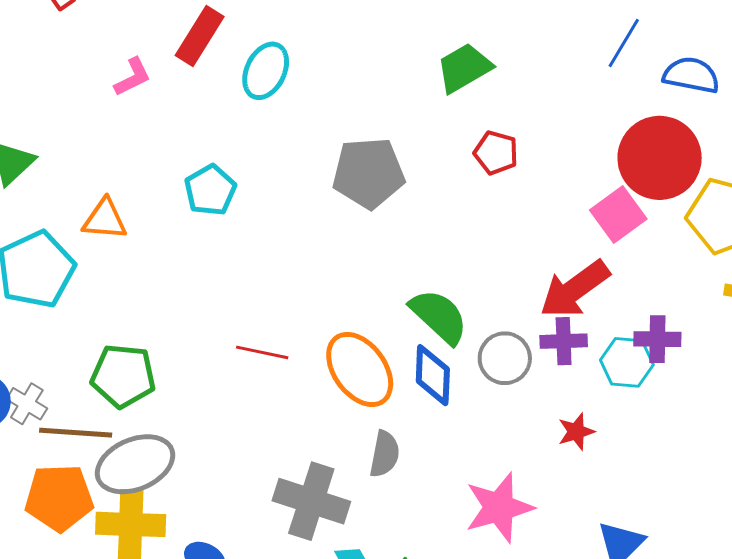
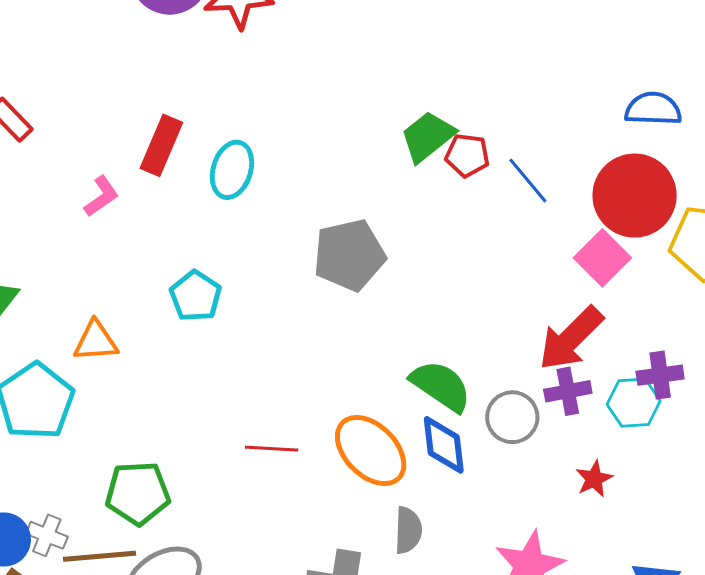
blue line: (624, 43) -> (528, 180), moved, turned -62
red pentagon: (496, 153) -> (467, 155), moved

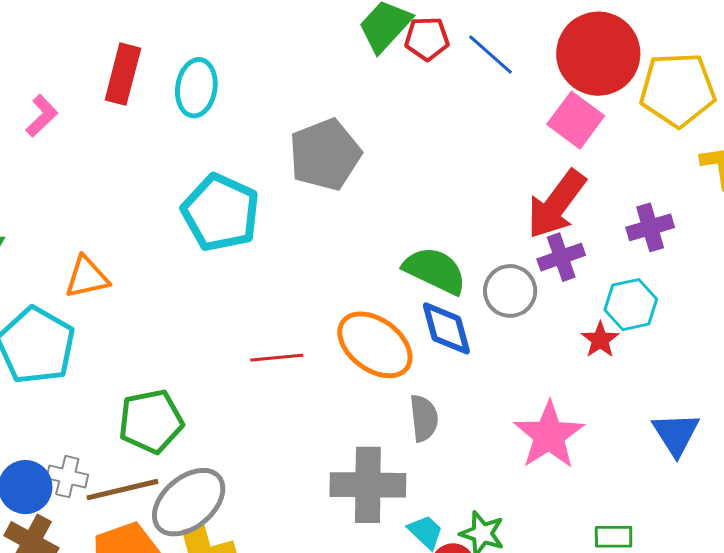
pink L-shape: (101, 196) -> (42, 116), moved
cyan pentagon: (196, 296) -> (221, 213), moved, size x1.5
cyan hexagon: (634, 403) -> (631, 305), moved

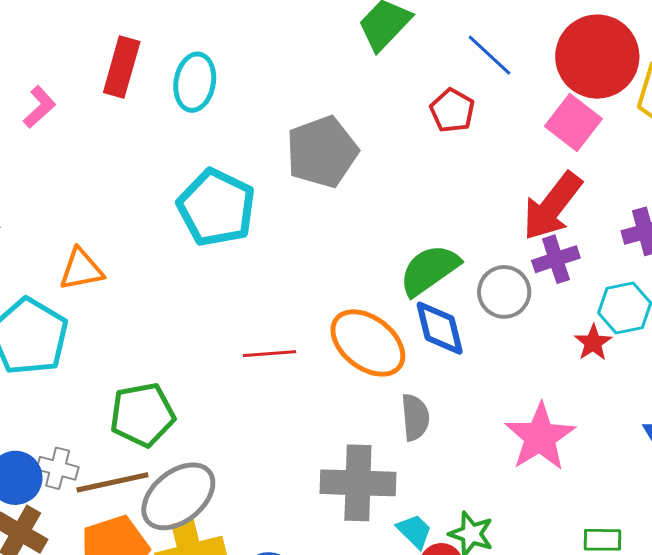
red pentagon: (427, 39) -> (452, 111), moved, turned 30
green semicircle: (435, 270) -> (429, 270), turned -62

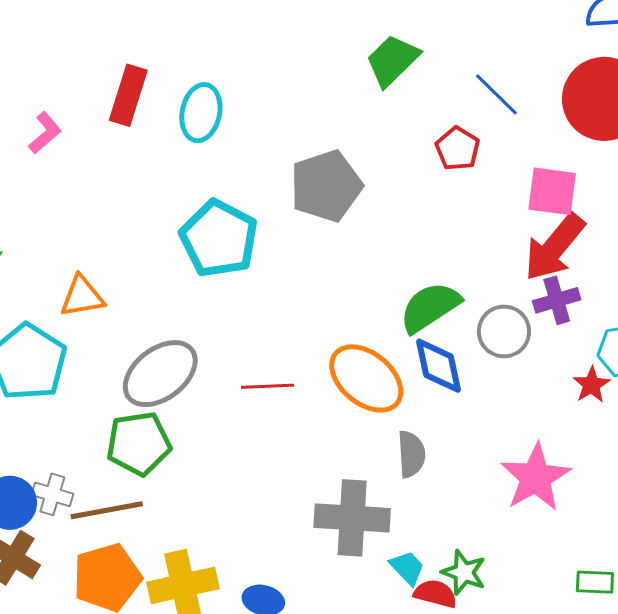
pink square: (573, 123) -> (552, 191), moved, turned -32
gray ellipse: (178, 496) -> (160, 374), moved

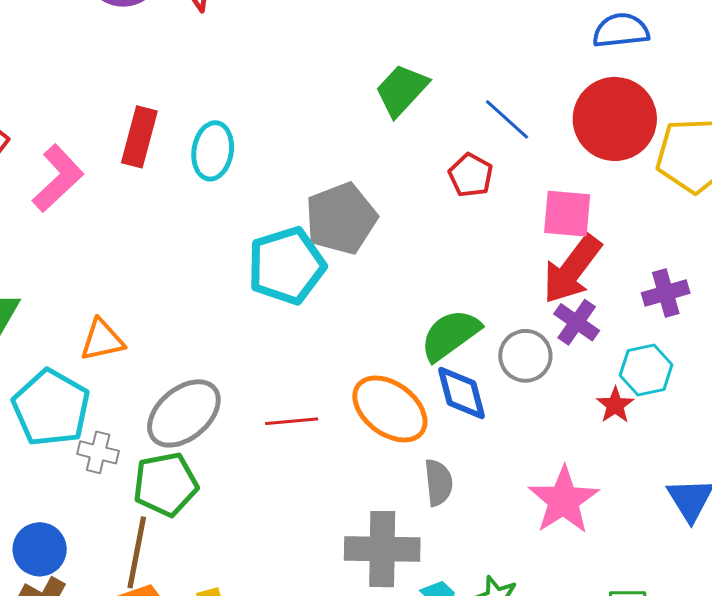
pink L-shape: (45, 133) -> (58, 178), size x1.6
cyan pentagon: (219, 239) -> (286, 266), moved, turned 30
purple cross: (557, 300) -> (577, 322), turned -36
gray cross: (52, 494) -> (98, 452), moved
brown line: (107, 510) -> (137, 552), turned -66

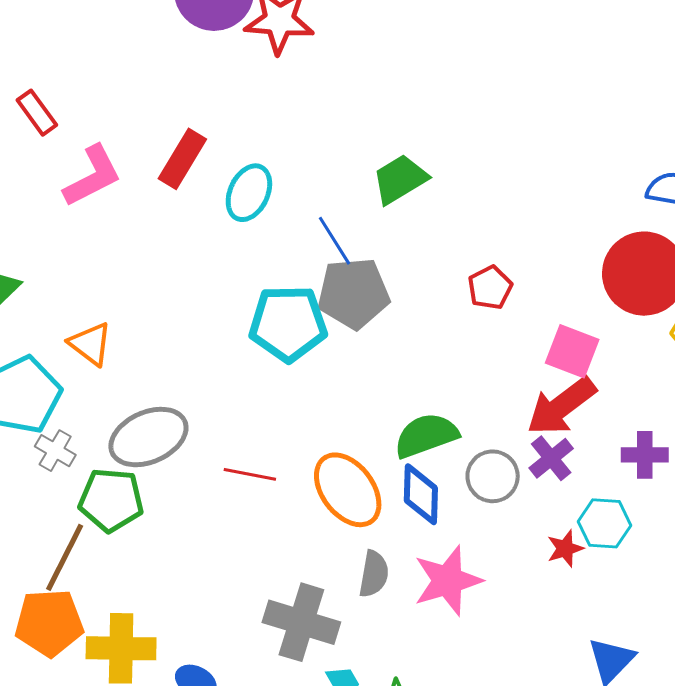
green trapezoid: (402, 90) -> (400, 179), moved
blue line: (507, 119) -> (334, 241), moved
orange triangle: (102, 340) -> (90, 344), turned 33
pink star: (564, 500) -> (448, 581), moved

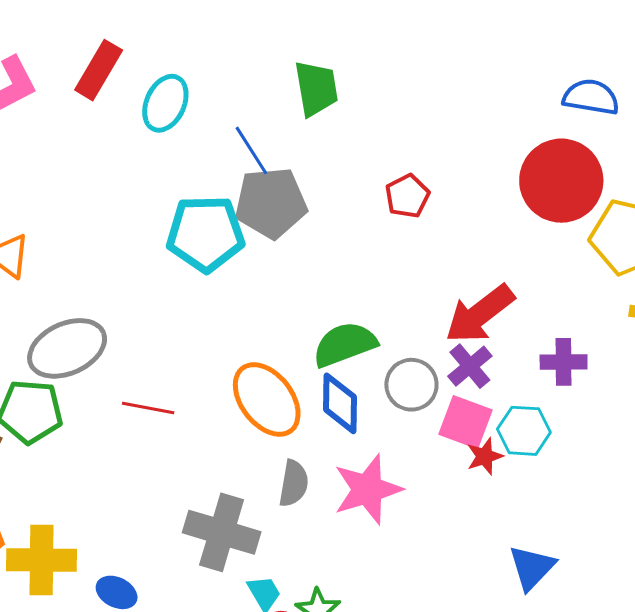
green trapezoid: (400, 179) -> (316, 88), turned 112
pink square: (572, 351) -> (466, 422), moved
red line: (250, 474) -> (148, 408), moved

